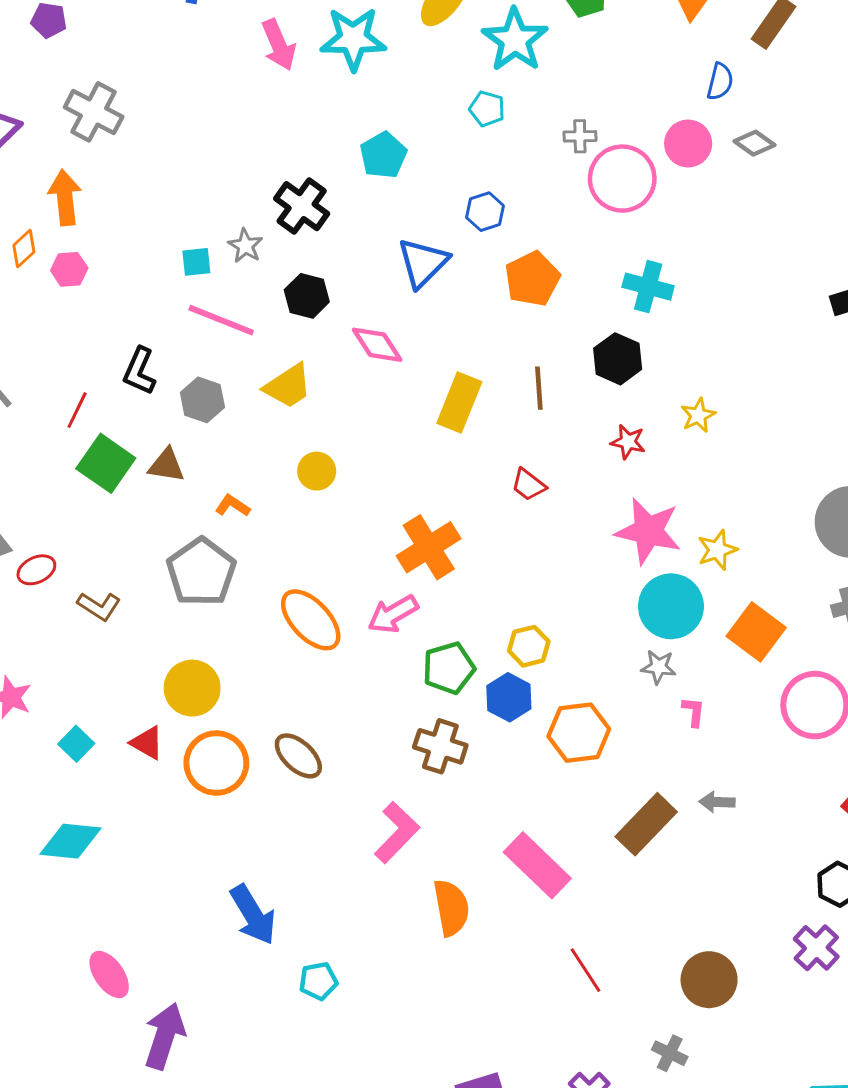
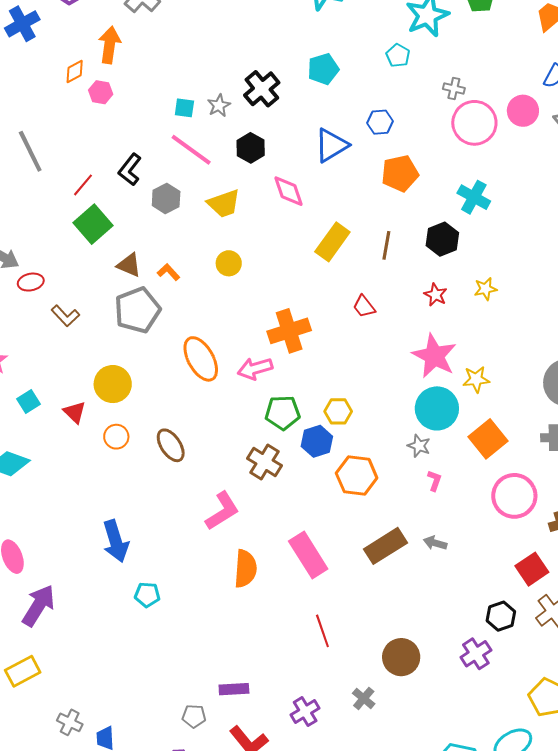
brown triangle: (166, 465) -> (129, 265), moved
orange circle: (216, 763) -> (116, 437), size x0.6

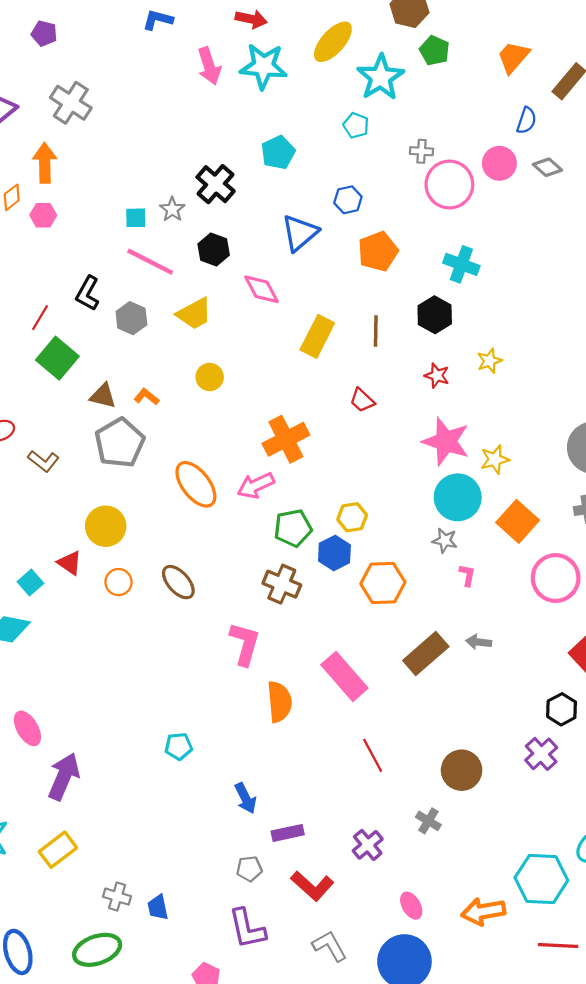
cyan square: (28, 401) -> (30, 582), moved
pink L-shape: (222, 511) -> (245, 644), turned -33
blue arrow: (116, 541) -> (246, 798), moved, size x0.7

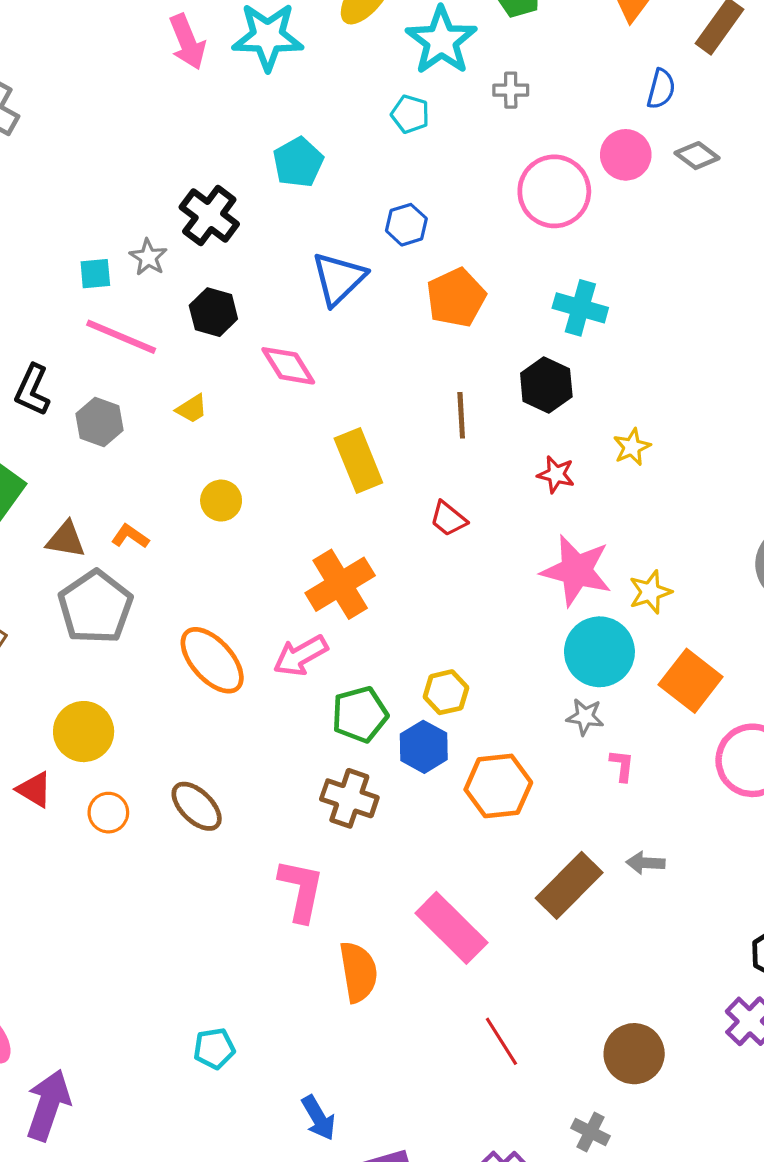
gray cross: (422, 151) -> (511, 90), moved
yellow trapezoid: (194, 314) -> (192, 409), size x0.6
yellow rectangle: (317, 336) -> (358, 461), moved, turned -45

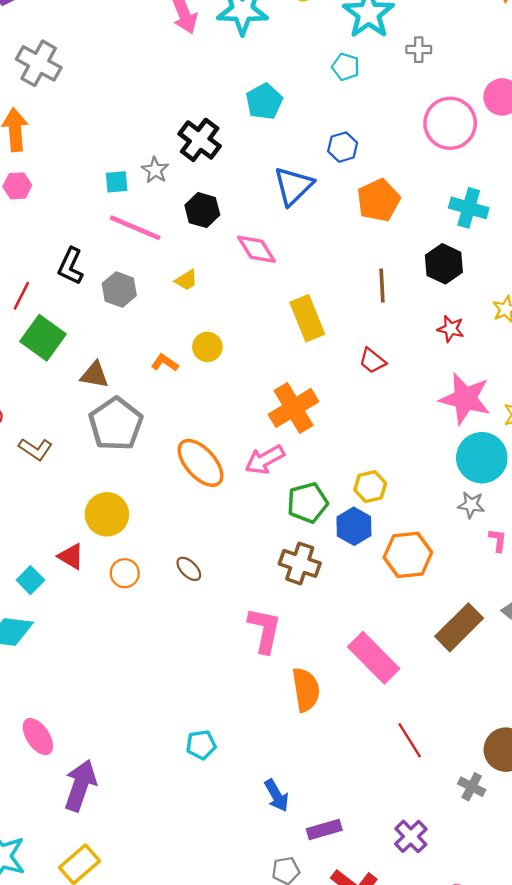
orange L-shape: (130, 536) -> (165, 363), moved
brown ellipse: (197, 806) -> (189, 569), size x0.7
gray cross: (591, 1132) -> (472, 787), moved

